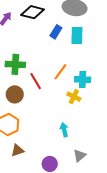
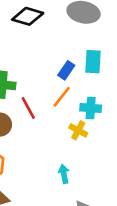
blue rectangle: (56, 32) -> (66, 70), moved
cyan rectangle: (77, 36) -> (93, 62), moved

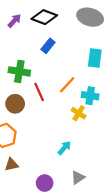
blue rectangle: (66, 70) -> (48, 46), moved
cyan arrow: (64, 174) -> (64, 148), turned 48

